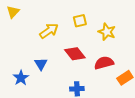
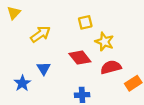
yellow arrow: (49, 31) -> (40, 34), moved
yellow star: (107, 32) -> (104, 42), moved

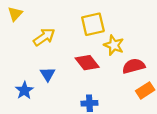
yellow square: (85, 22) -> (93, 24), size x1.5
red semicircle: (111, 67) -> (134, 66), moved

